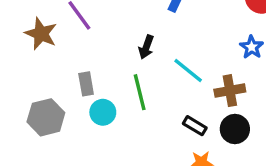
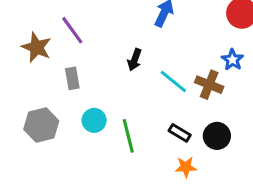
gray rectangle: (86, 84) -> (72, 78), moved
brown cross: (230, 91) -> (209, 85), moved, turned 32
green line: (140, 92) -> (128, 136), moved

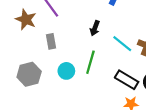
black rectangle: (180, 133) -> (127, 80), size x1.5
green line: (128, 136) -> (90, 62), moved, turned 30

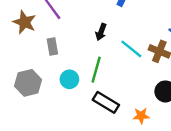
black rectangle: (127, 80) -> (106, 102), moved

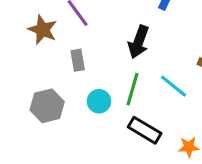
black arrow: (101, 32) -> (139, 42), size x1.5
cyan line: (131, 49) -> (174, 86), moved

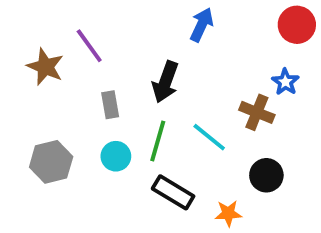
gray rectangle: (78, 60) -> (110, 105), moved

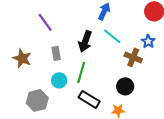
brown star: (45, 67) -> (22, 58), moved
cyan line: (209, 137) -> (112, 36), moved
gray hexagon: (51, 162) -> (37, 100), moved
black circle: (266, 175) -> (125, 86), moved

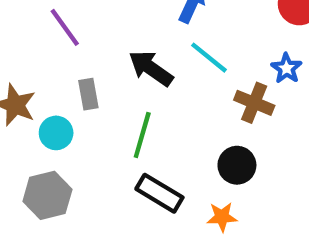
black arrow: (85, 41) -> (151, 68), turned 105
cyan circle: (59, 80) -> (56, 133), moved

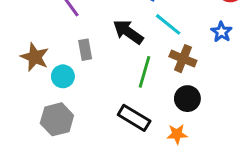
brown cross: (254, 103) -> (183, 59), moved
green line: (142, 135) -> (144, 72), moved

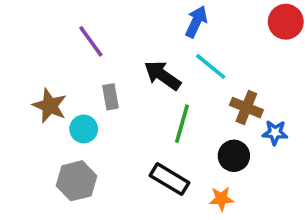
blue star: (222, 32) -> (275, 133), moved, turned -30
brown cross: (183, 59) -> (246, 108), moved

